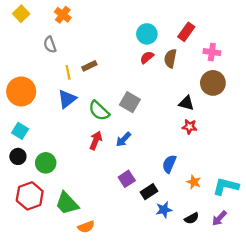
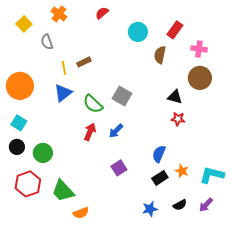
yellow square: (21, 14) -> (24, 24), moved
red semicircle: (147, 57) -> (102, 13), moved
black rectangle: (149, 192) -> (160, 178), moved
blue star: (164, 210) -> (150, 209), moved

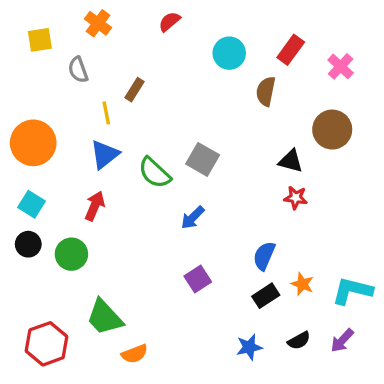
yellow square: (24, 24) -> (40, 40), turned 35
pink cross: (199, 49) -> (341, 66), moved, turned 35
brown rectangle: (84, 62) -> (135, 90), moved, turned -32
red arrow: (90, 132) -> (95, 206), moved
red hexagon: (28, 184) -> (47, 344), moved

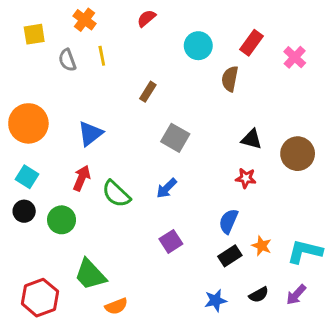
brown rectangle: (135, 90) -> (148, 92), moved
yellow line: (106, 113) -> (102, 56), moved
brown circle: (332, 130) -> (298, 154), moved
green semicircle: (154, 173) -> (116, 194), moved
red star: (296, 198) -> (246, 178), moved

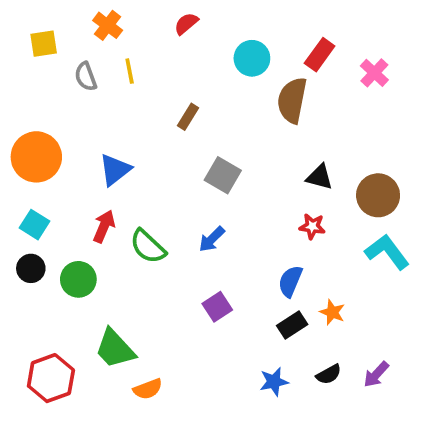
brown semicircle: (230, 79) -> (292, 100), size x1.4
cyan L-shape: (305, 252) -> (387, 252), moved, turned 39

